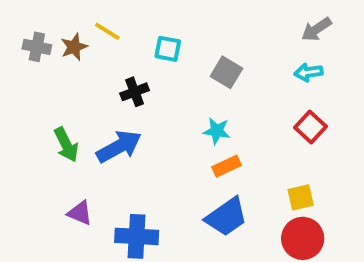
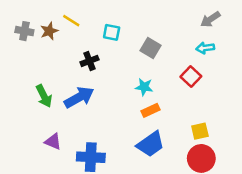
red square: (310, 127) -> (191, 77), moved

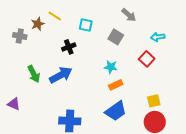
gray arrow: (210, 19) -> (129, 15), moved, turned -105
gray cross: (24, 31) -> (20, 36), moved
purple triangle: (53, 142) -> (14, 104), moved

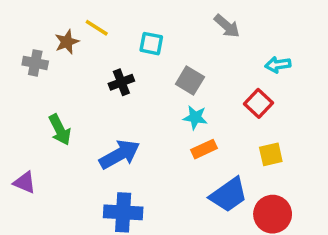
gray square: (116, 37) -> (190, 81), moved
blue arrow: (61, 75) -> (120, 154), moved
yellow square: (154, 101) -> (271, 154), moved
blue trapezoid: (116, 111) -> (229, 195), moved

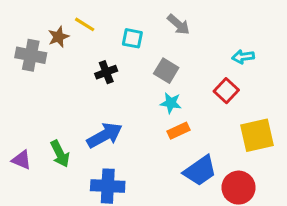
gray arrow: (227, 26) -> (178, 24), moved
gray cross: (35, 63) -> (31, 55), size x1.4
green arrow: (60, 130) -> (60, 154), moved
yellow square: (271, 154) -> (257, 135), moved, size x1.6

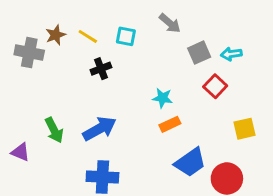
yellow line: (85, 24) -> (88, 36), moved
gray square: (166, 71) -> (199, 53), moved, turned 35
yellow square: (257, 135) -> (244, 129), size x0.7
green arrow: (60, 154) -> (54, 130), moved

